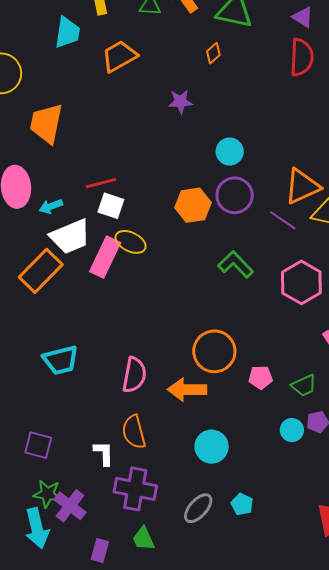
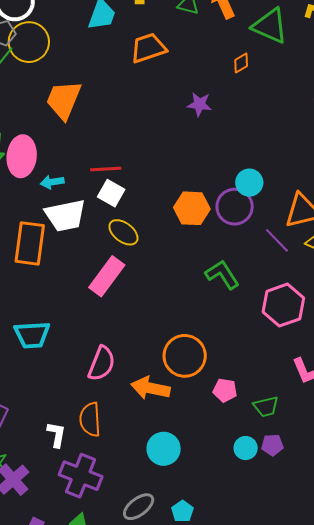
cyan circle: (230, 151) -> (249, 183), moved
pink rectangle: (105, 257) -> (107, 276), moved
orange rectangle: (41, 271) -> (30, 243), turned -48

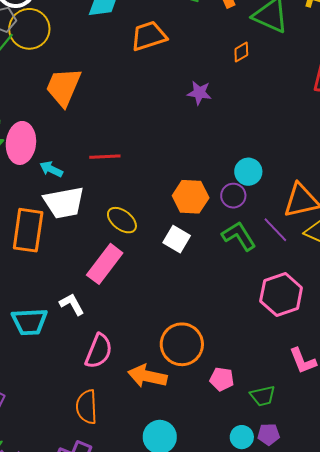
cyan arrow: (52, 182) -> (51, 169), turned 35
white square: (111, 193) -> (177, 239), moved
purple circle: (235, 207) -> (233, 196), size x0.7
green L-shape: (222, 275) -> (239, 236), moved
white L-shape: (56, 435) -> (72, 304), moved, turned -40

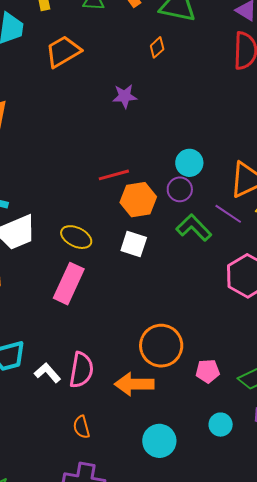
red line: (105, 157) -> (114, 175), moved
white L-shape: (72, 304) -> (47, 373), moved
orange semicircle: (87, 407) -> (81, 427), size x0.7
cyan circle: (242, 437) -> (221, 425), moved

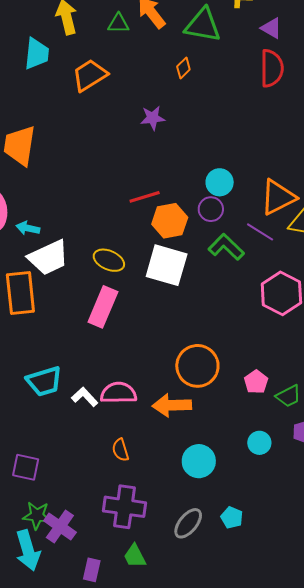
white square: (134, 244) -> (167, 265), size x1.6
pink semicircle: (81, 370) -> (119, 393), turned -99
pink pentagon: (208, 371) -> (256, 382), moved, turned -30

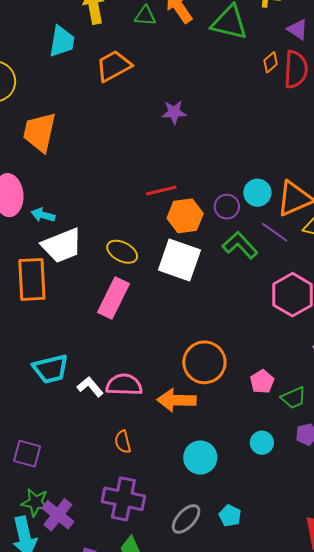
orange diamond: (183, 68) -> (271, 62), moved
cyan circle: (220, 182) -> (257, 193), moved

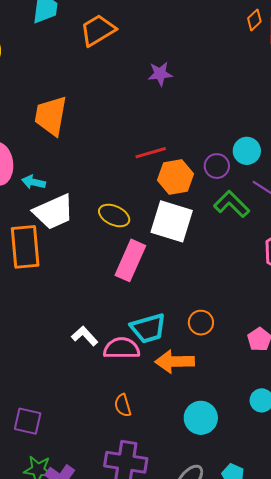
orange trapezoid: (40, 132) -> (51, 116), moved
pink rectangle: (113, 298) -> (130, 260), moved
orange circle: (204, 362) -> (201, 323), size x0.6
cyan trapezoid: (51, 369) -> (148, 328), moved
white L-shape: (90, 387) -> (85, 336), moved

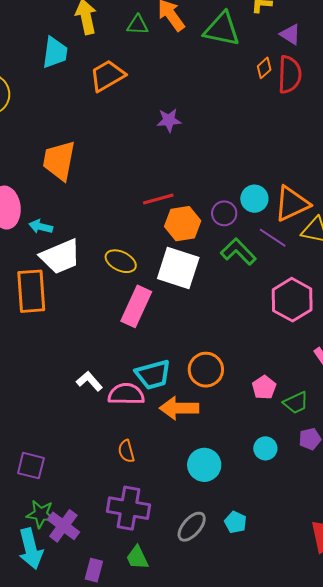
orange circle: (201, 323) -> (206, 370), size x1.4

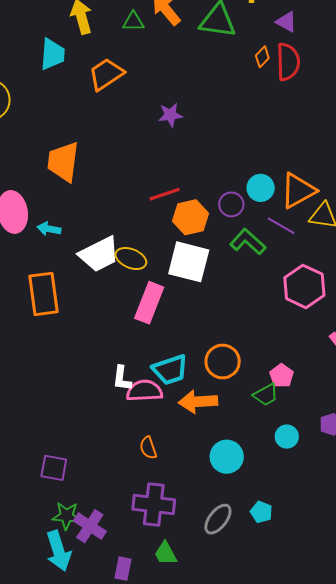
white trapezoid: (60, 257) -> (99, 254), moved
white L-shape: (89, 381) -> (122, 378), moved, turned -128
green trapezoid: (296, 403) -> (266, 395), moved

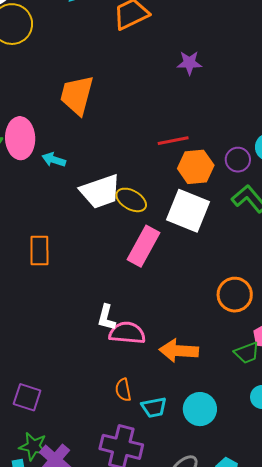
orange rectangle: (43, 294) -> (39, 250), moved, size x0.7
orange circle: (223, 361) -> (235, 295), moved
cyan trapezoid: (170, 370) -> (154, 407), moved, size x0.7

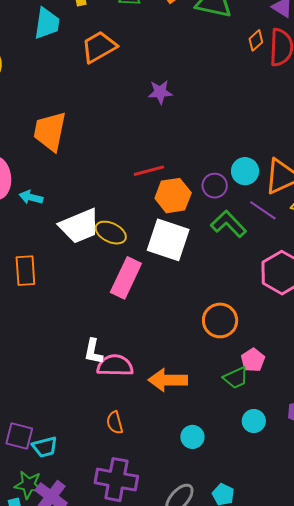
orange rectangle: (39, 250) -> (25, 271), moved
cyan trapezoid: (154, 407) -> (45, 447), moved
cyan circle: (200, 409) -> (192, 437), size x0.7

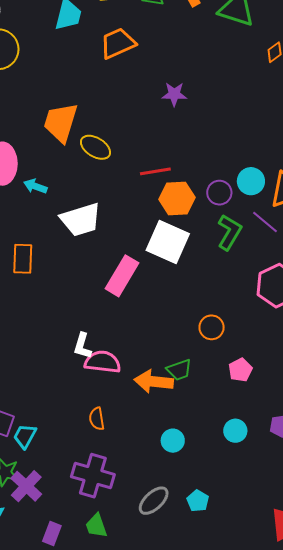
green L-shape: (228, 224) -> (229, 232), turned 69
yellow ellipse: (111, 233) -> (95, 147), moved
orange circle: (220, 320) -> (212, 327), size x0.7
green trapezoid: (236, 378) -> (179, 370), moved
cyan trapezoid: (45, 447) -> (25, 436), turned 128

